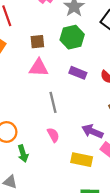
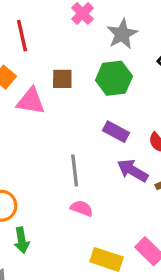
pink triangle: (39, 68) -> (31, 101), moved
purple arrow: (92, 131) -> (133, 171), moved
pink semicircle: (53, 135) -> (82, 208), moved, turned -48

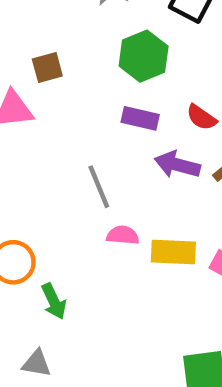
green hexagon: (114, 78) -> (144, 56), moved
yellow rectangle: (106, 259) -> (173, 252), moved

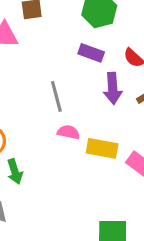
purple arrow: (177, 165) -> (113, 88), turned -116

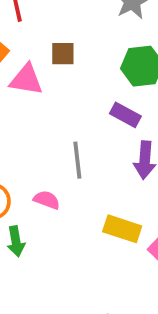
pink semicircle: (69, 132) -> (47, 200), moved

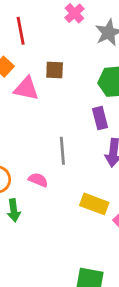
purple rectangle: (125, 115) -> (100, 118), turned 45

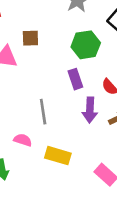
yellow rectangle: (94, 204) -> (58, 156), moved

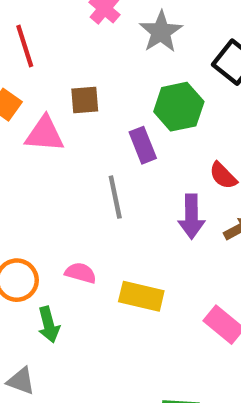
purple rectangle: (75, 79) -> (143, 145), moved
gray line: (43, 112) -> (115, 197), moved

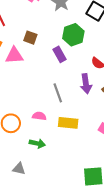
brown square: (85, 100) -> (30, 38), turned 32
gray line: (115, 197) -> (58, 93), moved
green arrow: (49, 325) -> (37, 143), moved, turned -56

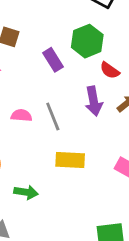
green hexagon: (73, 35) -> (87, 41), moved
pink semicircle: (39, 116) -> (21, 115), moved

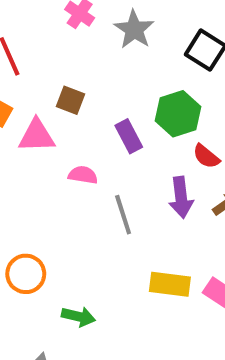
pink semicircle: (21, 115) -> (83, 175), moved
yellow rectangle: (70, 160) -> (170, 284), moved

